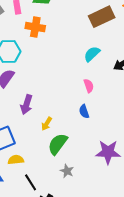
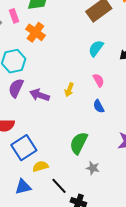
orange cross: (35, 27) -> (35, 32), turned 36
purple arrow: (26, 105) -> (40, 95), moved, turned 102
yellow arrow: (47, 124) -> (69, 90), moved

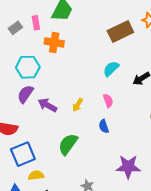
orange cross: (35, 32) -> (54, 42), turned -36
green semicircle: (79, 143) -> (68, 144), moved

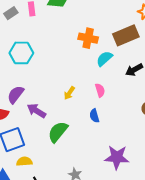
brown rectangle: (120, 31) -> (126, 35), moved
orange cross: (54, 42) -> (88, 38), moved
purple semicircle: (25, 94) -> (16, 95), moved
purple arrow: (47, 105) -> (37, 111), moved

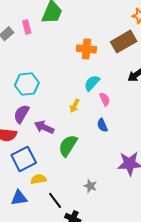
cyan hexagon: (21, 53) -> (27, 84), moved
cyan semicircle: (104, 59) -> (92, 83), moved

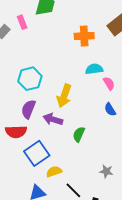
cyan semicircle: (92, 83) -> (94, 69), turned 48
yellow arrow: (75, 106) -> (64, 96), moved, size x1.6
green semicircle: (68, 146) -> (79, 134), size x0.7

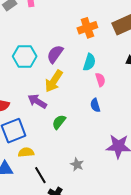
orange cross: (84, 36) -> (87, 28), turned -30
cyan semicircle: (94, 69) -> (89, 62), turned 102
purple semicircle: (28, 109) -> (55, 54), moved

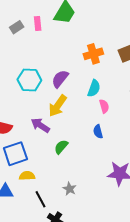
gray star: (77, 164) -> (70, 189), moved

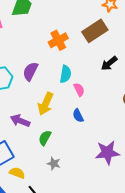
yellow arrow: (58, 106) -> (46, 104), moved
yellow semicircle: (27, 176) -> (17, 173), turned 35
gray star: (70, 189) -> (54, 164), moved

